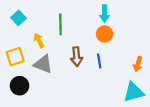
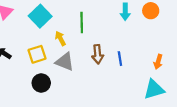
cyan square: (18, 18) -> (40, 16), size x1.5
orange circle: (105, 34) -> (151, 11), moved

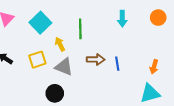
orange circle: (151, 11) -> (158, 18), moved
brown arrow: (98, 54) -> (96, 60), turned -84
black circle: (41, 83) -> (55, 93), moved

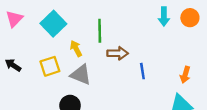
cyan arrow: (122, 19) -> (164, 16), moved
brown arrow: (96, 60) -> (118, 53), moved

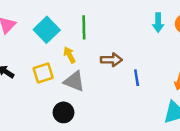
green line: (100, 31) -> (84, 27), moved

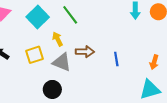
green line: (84, 27) -> (70, 15), turned -36
brown arrow: (111, 60) -> (85, 52), moved

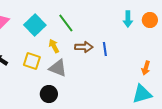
brown arrow: (85, 52) -> (84, 47), moved
yellow square: (34, 55) -> (32, 61), turned 36
blue line: (116, 59) -> (105, 49), moved

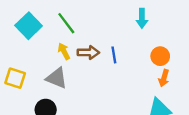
orange circle: (150, 20) -> (160, 56), moved
yellow arrow: (54, 46) -> (64, 51), moved
yellow square: (32, 61) -> (15, 78), moved

